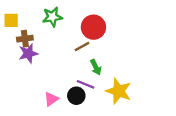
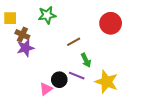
red circle: (93, 27) -> (111, 23), moved
brown cross: (25, 39) -> (22, 35), turned 32
black circle: (76, 96) -> (59, 80), moved

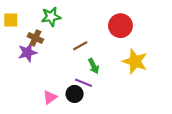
brown cross: (22, 35) -> (35, 38), moved
black circle: (59, 80) -> (75, 94), moved
yellow star: (106, 82) -> (135, 61), moved

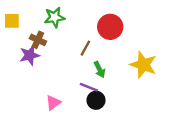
red circle: (120, 26) -> (110, 27), moved
brown line: (80, 46) -> (85, 48), turned -32
black circle: (75, 94) -> (96, 100), moved

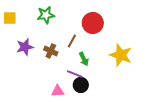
brown cross: (38, 40) -> (51, 51), moved
pink triangle: (53, 103) -> (58, 91), moved, turned 32

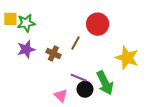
green star: (46, 15) -> (26, 23), moved
green arrow: (84, 59) -> (105, 83), moved, size x1.6
pink triangle: (58, 91) -> (61, 96), turned 48

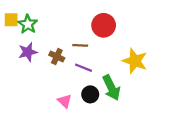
green star: (26, 23) -> (28, 24), turned -30
brown line: (76, 43) -> (80, 45), turned 64
purple line: (79, 78) -> (84, 68), moved

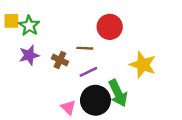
purple line: (84, 68) -> (88, 72), turned -48
black circle: (90, 94) -> (95, 100), size x1.6

